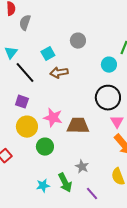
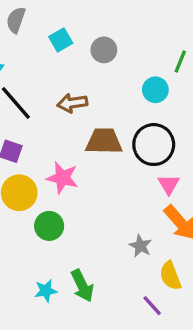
cyan square: (48, 54) -> (61, 40), moved
brown trapezoid: (78, 126) -> (104, 141), moved
gray star: (82, 167) -> (140, 246), moved
purple line: (92, 194) -> (152, 306), moved

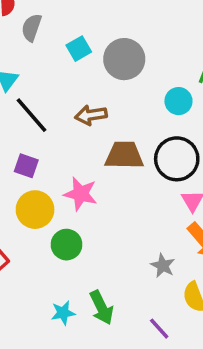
gray circle: (104, 50) -> (124, 59), size x1.5
purple line: (152, 306) -> (159, 329), moved

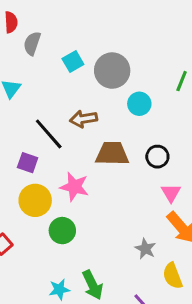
cyan circle: (178, 101) -> (139, 104), moved
black line: (32, 115) -> (49, 134), moved
black circle: (177, 159) -> (157, 157), size x0.6

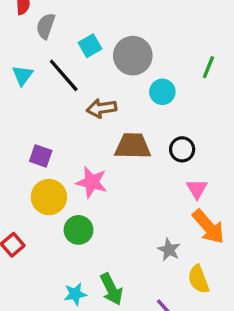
black line: (49, 134) -> (64, 75), moved

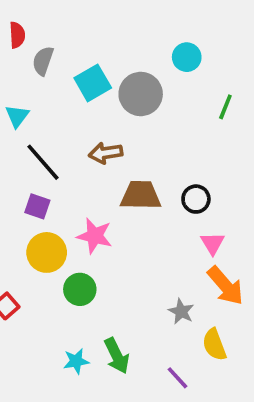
cyan square: (90, 46) -> (93, 83), size x1.4
black line: (64, 75) -> (43, 162), moved
cyan circle: (162, 92) -> (187, 57), moved

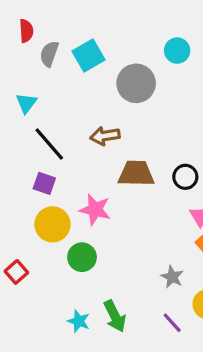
cyan square: (93, 83) -> (89, 55), moved
cyan star: (76, 361) -> (79, 321), turned 30
purple line: (178, 378) -> (172, 323), moved

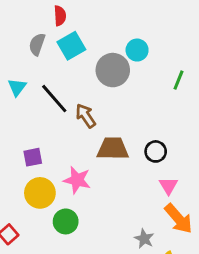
red semicircle: (26, 31) -> (60, 16), moved
cyan circle: (177, 51) -> (137, 50), moved
brown arrow: (105, 136) -> (86, 116), turned 65
black line: (49, 144) -> (54, 99), moved
purple square: (44, 183) -> (33, 157), turned -30

